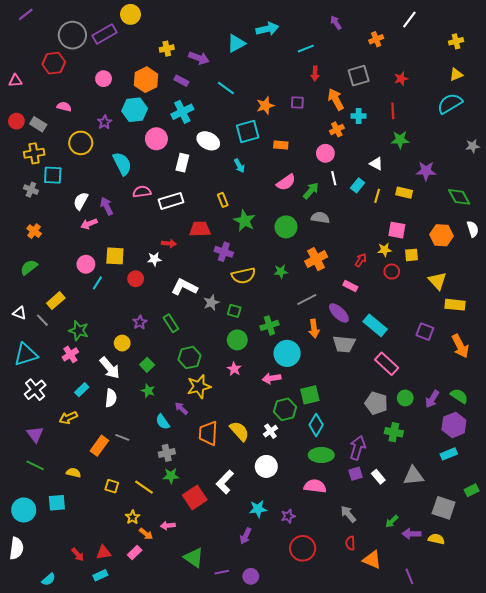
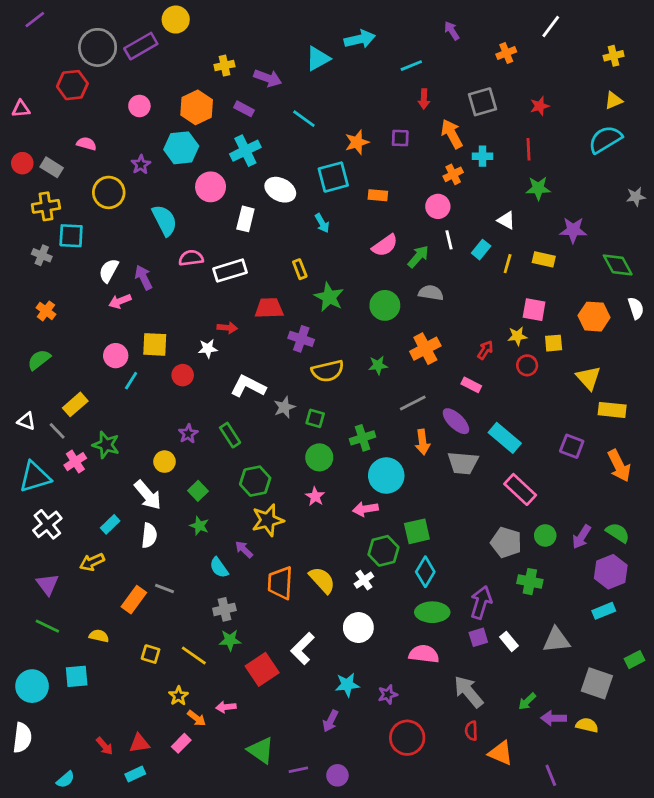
pink cross: (70, 354) -> (75, 462), moved
gray arrow: (348, 514) -> (469, 692), size x1.4

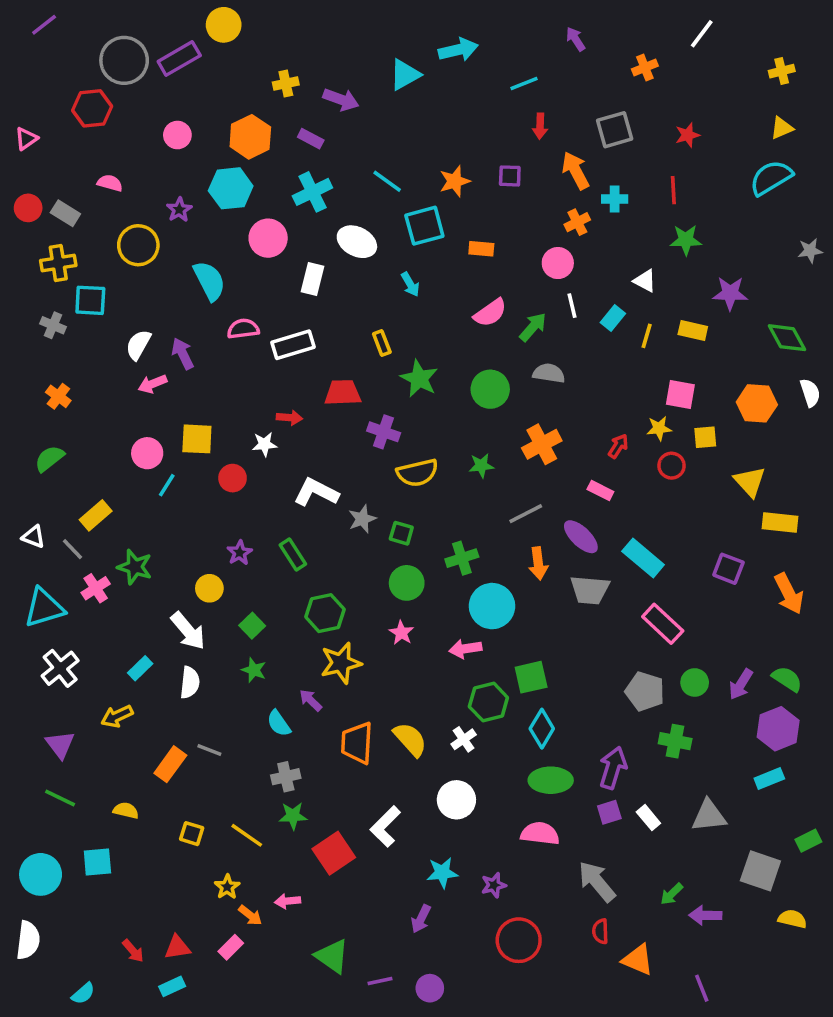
pink triangle: (21, 109) -> (26, 139), turned -30
cyan line: (304, 119) -> (387, 181), moved
yellow semicircle: (587, 725) -> (792, 919), moved

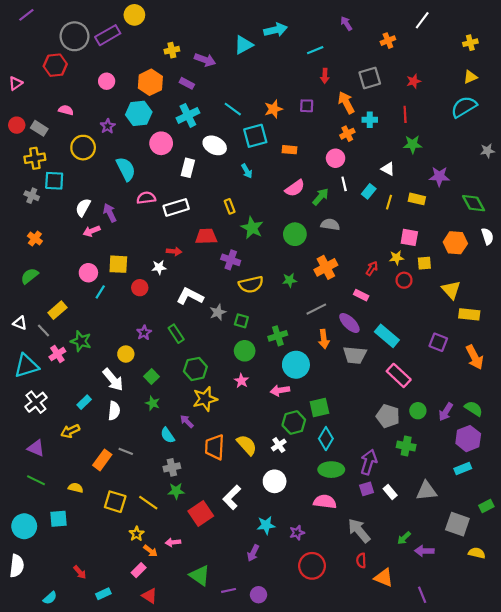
purple triangle: (60, 745) -> (36, 448), turned -30
yellow square: (192, 834) -> (115, 502), size x1.5
red triangle: (177, 947) -> (149, 596), moved, turned 42

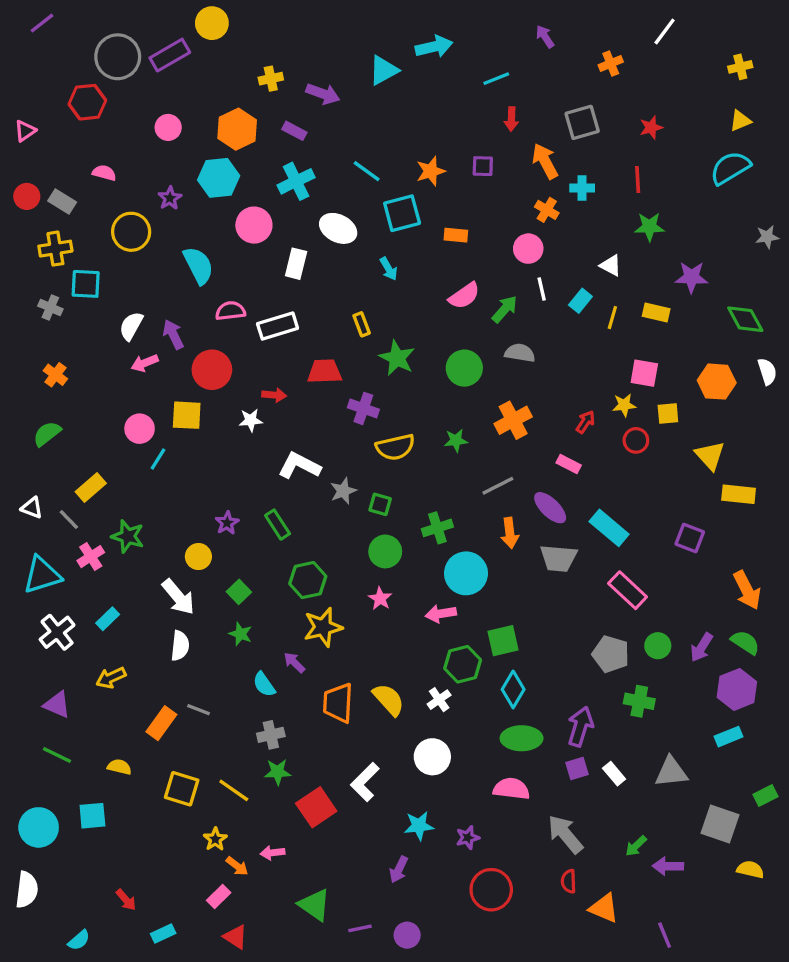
orange cross: (347, 134) -> (547, 210), turned -32
red circle: (140, 288) -> (212, 370), moved, size x1.5
orange arrow: (475, 357) -> (747, 590), moved
cyan rectangle: (84, 402) -> (108, 619), moved

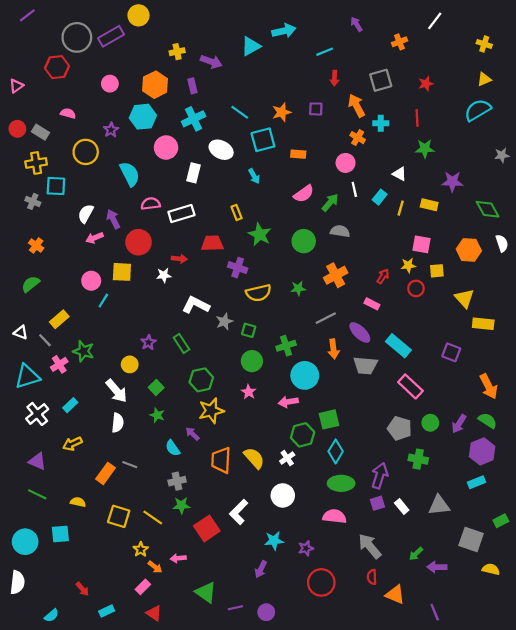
yellow cross: (740, 67) -> (484, 44), turned 32
purple rectangle: (294, 131) -> (192, 86), turned 48

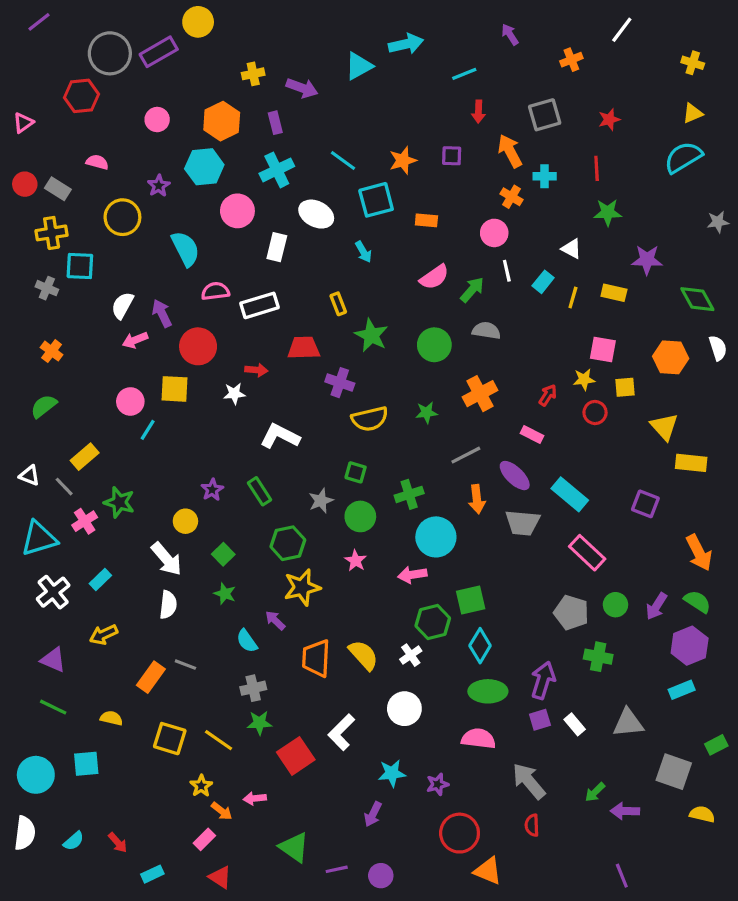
gray star: (224, 321) -> (321, 501), moved
orange triangle: (395, 595) -> (488, 871), moved
cyan semicircle: (52, 615) -> (74, 841), moved

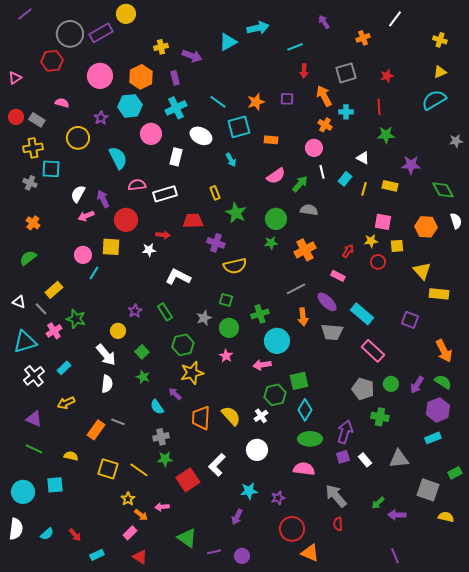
pink circle: (157, 120) -> (100, 76), size x1.6
green star: (426, 413) -> (271, 243), moved

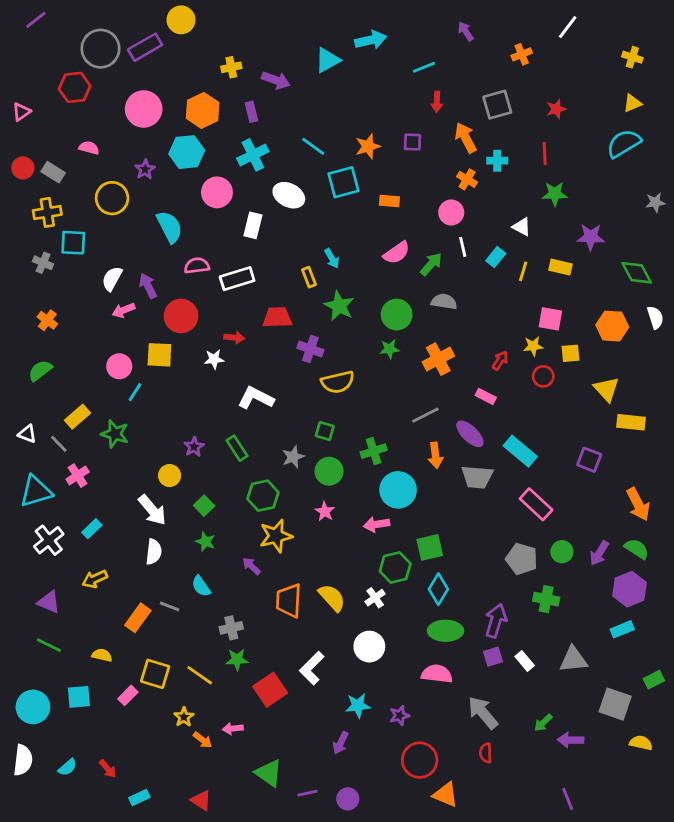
cyan arrow: (231, 160) -> (332, 258), moved
green star: (76, 319) -> (115, 434), moved
cyan semicircle: (157, 407) -> (201, 586), moved
pink rectangle: (130, 533) -> (128, 695), moved

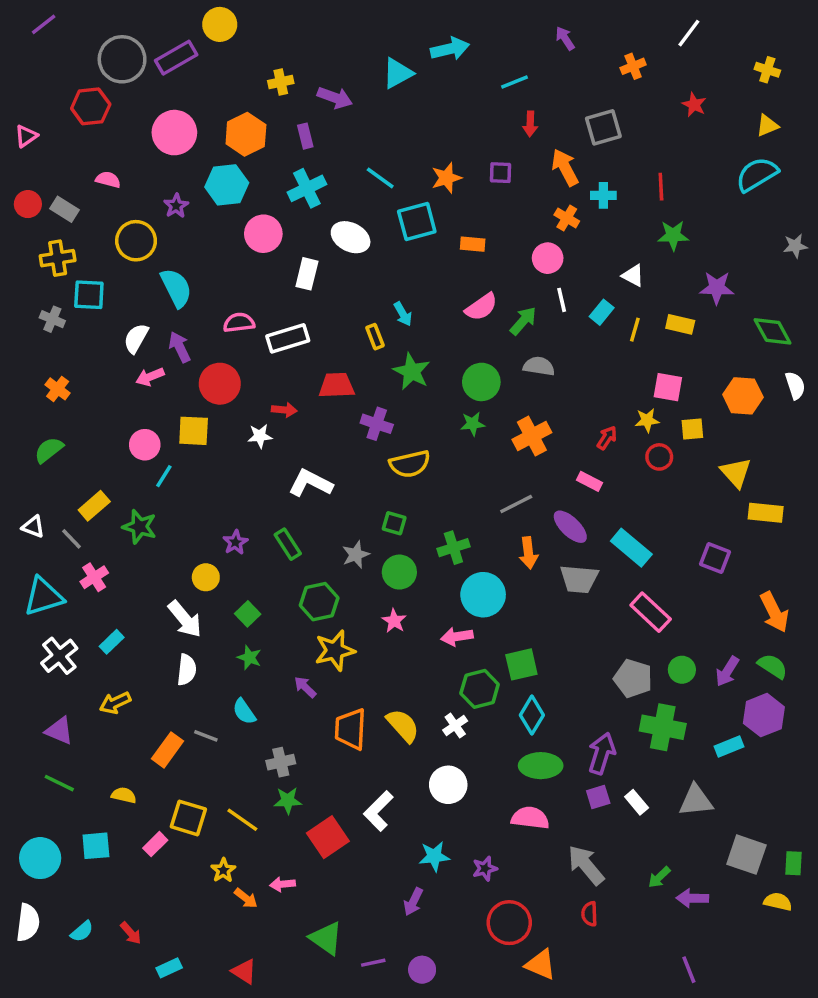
red star: (556, 109) -> (694, 105), moved, turned -30
cyan semicircle: (170, 227) -> (176, 288), moved
green cross: (546, 599) -> (663, 727), size x1.4
cyan rectangle: (622, 629) -> (729, 746), moved
green rectangle: (654, 680) -> (794, 863), moved, turned -60

